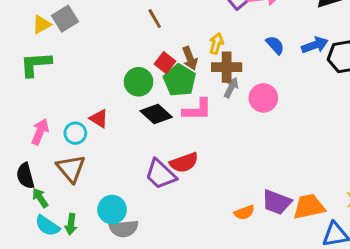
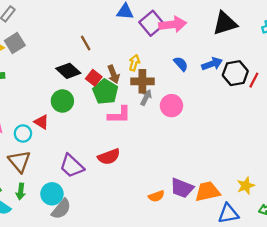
green circle: (138, 82) -> (62, 101), moved
black diamond: (156, 114) -> (68, 71), moved
purple trapezoid: (161, 174) -> (72, 166), moved
green arrow: (71, 224) -> (21, 192), moved
gray semicircle: (124, 229) -> (61, 209), turned -45

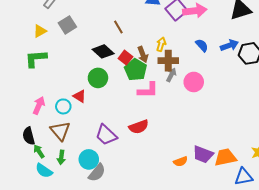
gray square: (15, 43) -> (67, 25), moved

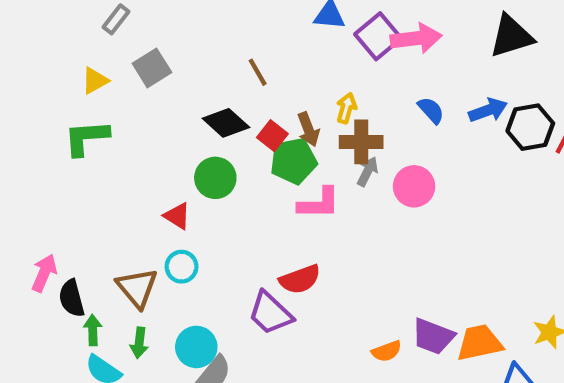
green pentagon: (136, 70) -> (294, 161), turned 30
pink arrow: (39, 105) -> (44, 273), moved
cyan circle: (63, 106) -> (182, 267), moved
purple trapezoid: (106, 135) -> (270, 313), moved
green arrow: (39, 151) -> (93, 330), turned 32

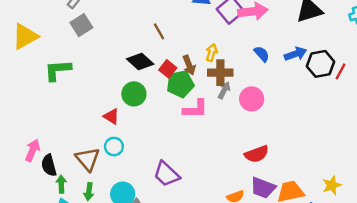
gray square: (152, 68) -> (81, 25), moved
yellow triangle: (95, 81) -> (25, 36), moved, size x1.6
red semicircle: (300, 279) -> (257, 154), moved

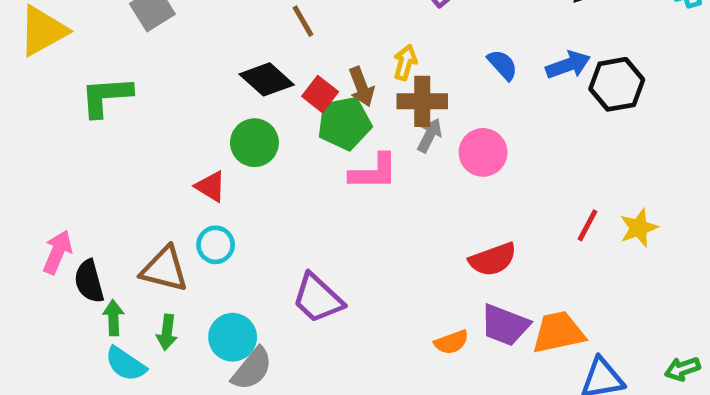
red line: (340, 71) -> (588, 225), moved
brown triangle: (88, 159) -> (164, 269), turned -36
yellow star: (332, 185) -> (639, 228), moved

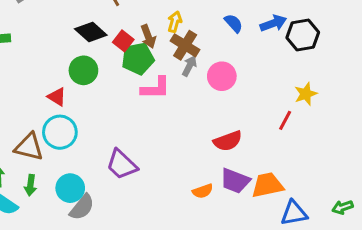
brown cross: (422, 101) -> (185, 45), turned 32
yellow star: (639, 228) -> (306, 94), moved
cyan circle: (216, 245) -> (60, 132), size x1.5

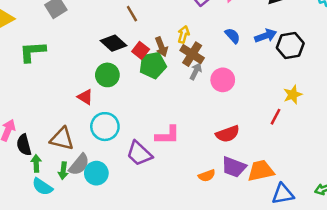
pink L-shape: (156, 88) -> (168, 135), moved
cyan circle: (60, 132) -> (105, 127), moved
gray semicircle: (82, 207) -> (79, 165), moved

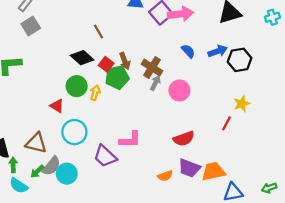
yellow arrow: (183, 34) -> (95, 93), moved
green arrow: (63, 171) -> (37, 171), turned 40

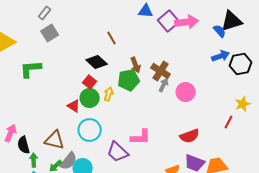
blue semicircle: (188, 51) -> (220, 31), moved
red square: (106, 64) -> (90, 82), moved
green circle: (77, 86) -> (90, 98), moved

